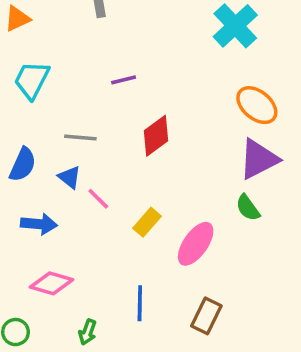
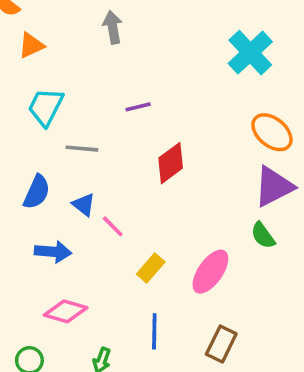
gray line: (80, 138) -> (82, 149), moved
yellow rectangle: (147, 222) -> (151, 268), moved

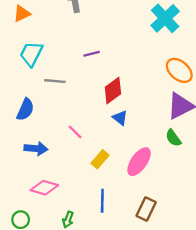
blue triangle: (84, 205) -> (120, 118), moved

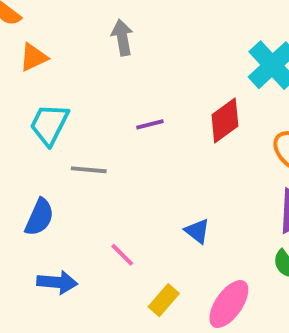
red diamond: (113, 91) -> (225, 120), moved

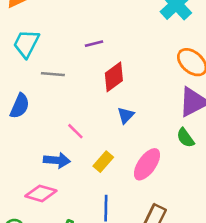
red diamond: (225, 120) -> (114, 77), moved
blue triangle: (197, 231) -> (126, 115), turned 36
blue arrow: (57, 282) -> (57, 160), moved

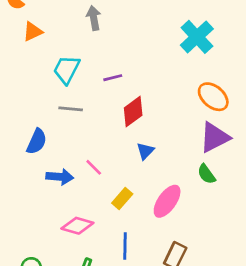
cyan trapezoid: (26, 44) -> (67, 70), moved
blue arrow: (57, 160) -> (60, 177), moved
pink diamond: (41, 193) -> (77, 226), moved

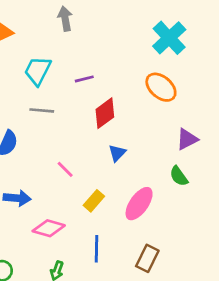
orange ellipse: (213, 97) -> (161, 87), moved
purple triangle: (215, 137) -> (187, 139), size x0.7
blue arrow: (60, 177) -> (17, 198), moved

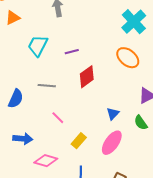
gray line: (42, 110) -> (47, 86), moved
blue triangle: (117, 153) -> (113, 114), moved

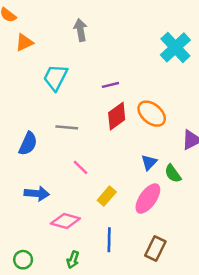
purple line: (72, 52) -> (110, 85), moved
orange ellipse: (128, 58) -> (152, 114), moved
green semicircle: (141, 123) -> (173, 174), moved

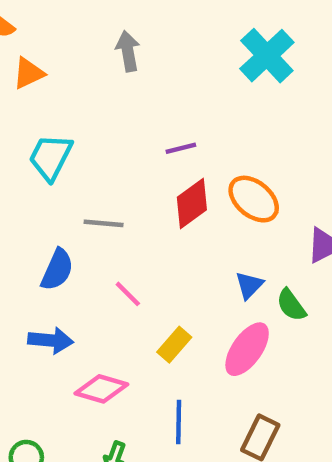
cyan cross: (175, 47) -> (267, 56), moved
cyan trapezoid: (55, 77) -> (51, 157), moved
blue semicircle: (28, 144) -> (57, 270), moved

